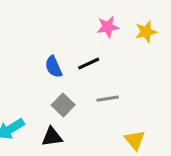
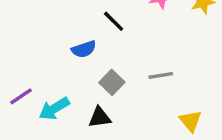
black line: (89, 64) -> (114, 21), moved, turned 70
blue semicircle: (54, 67) -> (84, 49), moved, turned -85

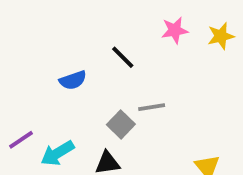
blue semicircle: (84, 49) -> (73, 80), moved
gray line: (161, 75) -> (152, 107), moved

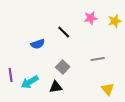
gray line: (152, 107) -> (98, 59), moved
purple line: (21, 140) -> (11, 75), turned -64

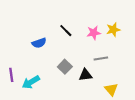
pink star: (91, 18) -> (94, 33), moved
yellow star: (115, 21) -> (113, 30), moved
black triangle: (56, 87) -> (85, 75), moved

